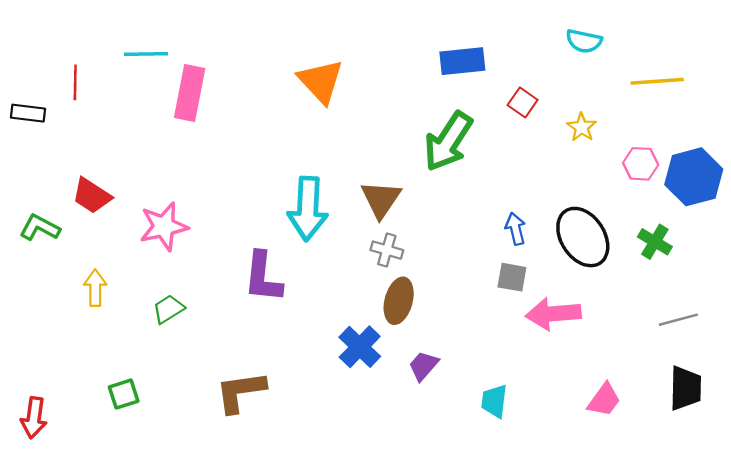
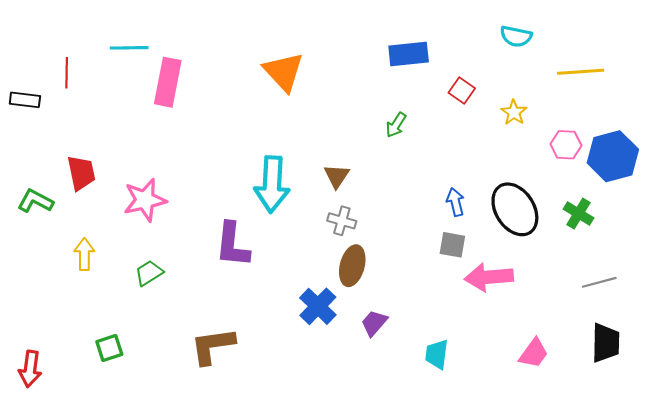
green arrow: (448, 141) -> (396, 125), size x0.5
red trapezoid: (92, 196) -> (81, 173), turned -135
brown triangle: (381, 199) -> (337, 176), size x0.7

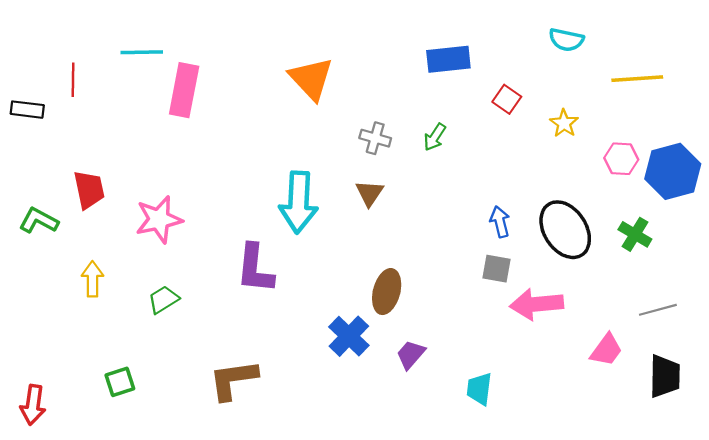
gray cross: (342, 221) -> (375, 138), moved
pink trapezoid: (534, 353) -> (606, 350), moved

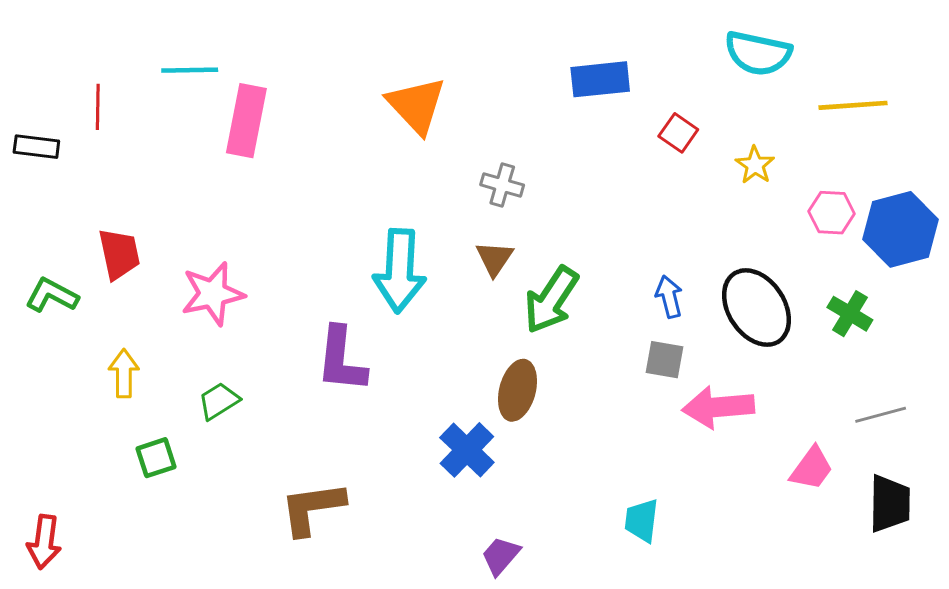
cyan semicircle: (566, 40) -> (758, 53), size x1.4
green arrow: (435, 137) -> (551, 300), moved, size x1.8
purple trapezoid: (411, 354) -> (501, 556), moved
green square: (120, 382) -> (156, 458), moved

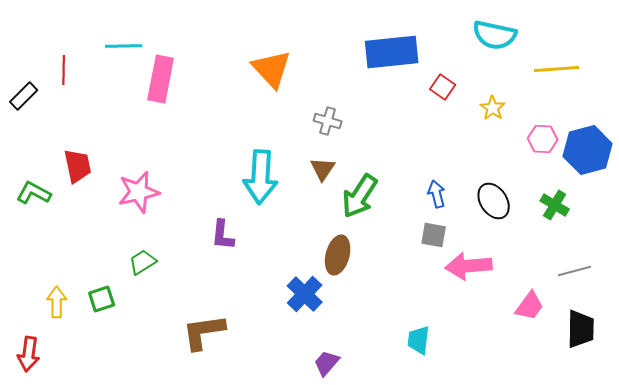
blue rectangle: (600, 79) -> (392, 52), size x1.4
black rectangle: (36, 147) -> (24, 96), turned -52
black ellipse: (756, 308) -> (494, 201), size x0.7
purple L-shape: (341, 360) -> (223, 235), size x0.7
yellow arrow: (124, 373) -> (57, 302), moved

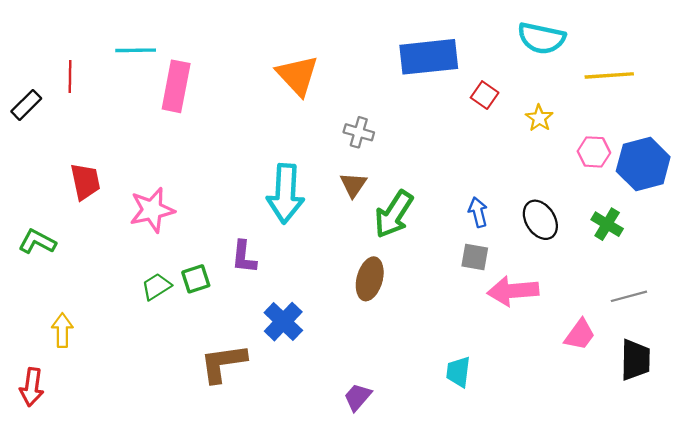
green L-shape: (34, 193) -> (37, 242), moved
blue cross: (305, 294) -> (283, 322), moved
green square: (102, 299) -> (196, 279), moved

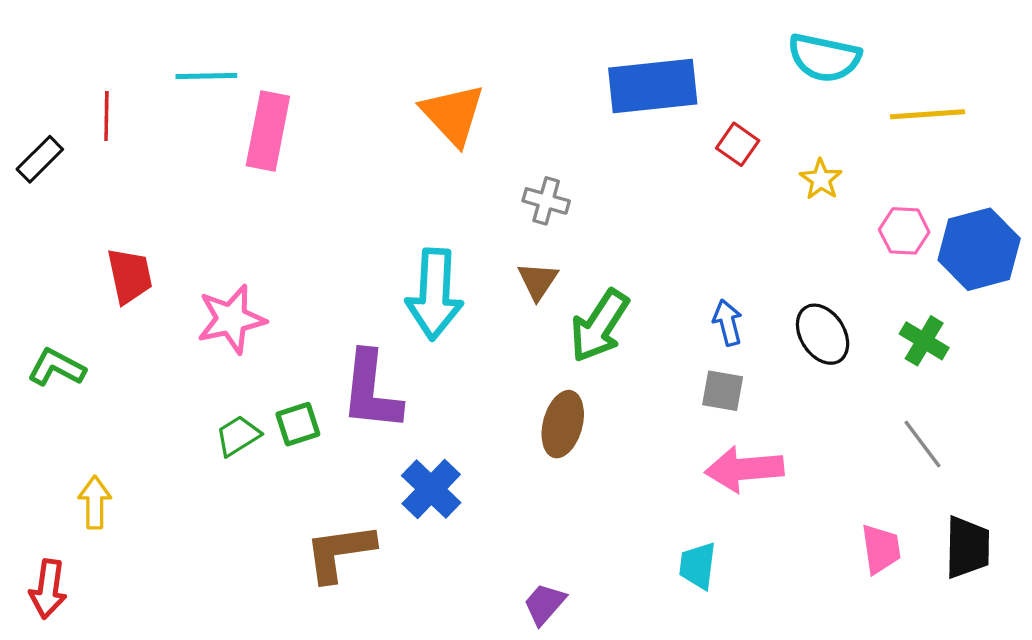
purple L-shape: (244, 257) -> (371, 391), size x1.6
pink arrow: (513, 291) -> (744, 469), moved
gray line: (629, 296) -> (922, 444), moved, turned 68
pink trapezoid: (580, 335) -> (881, 549), moved, turned -44

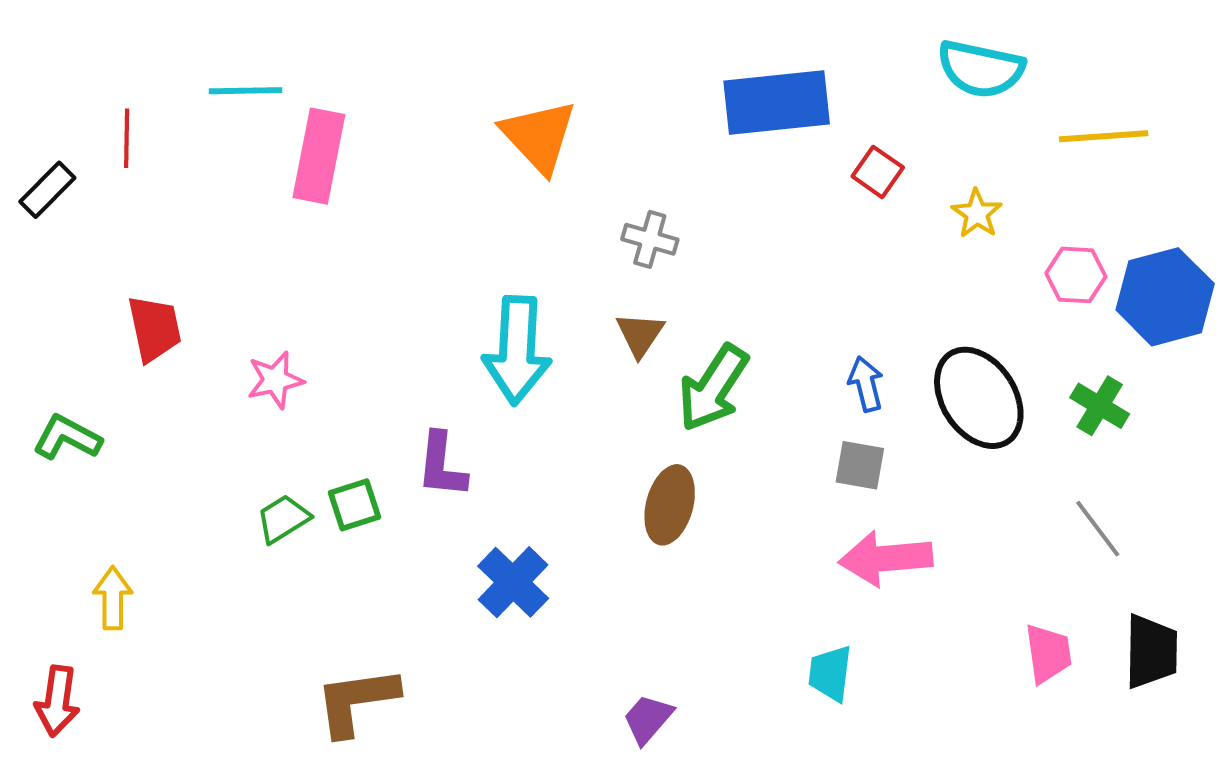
pink star: (231, 319) -> (275, 380), size x0.7
black ellipse: (823, 334) -> (979, 398), size x1.4
purple L-shape: (371, 391) -> (442, 465), size x0.7
brown L-shape: (340, 552) -> (357, 701), moved

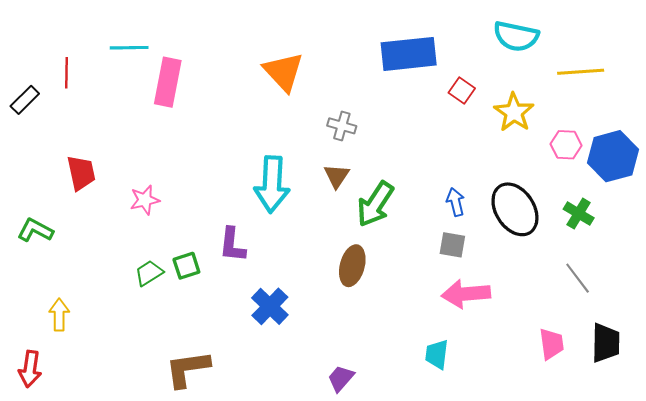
yellow star: (977, 214) -> (514, 112), size x1.5

